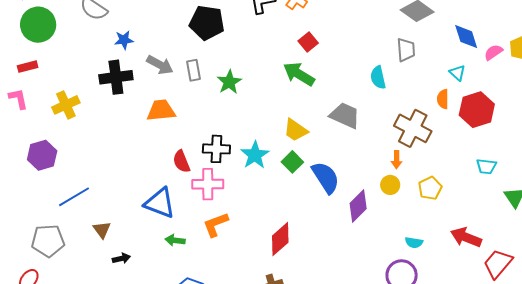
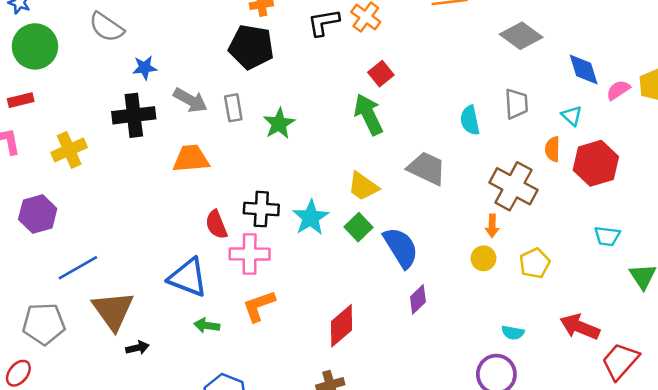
gray trapezoid: (406, 50) -> (516, 104), moved
green arrow: (299, 74) -> (368, 115), turned 32
purple diamond: (358, 206) -> (418, 299), moved, size x0.7
brown triangle: (102, 230) -> (113, 311), size x1.8

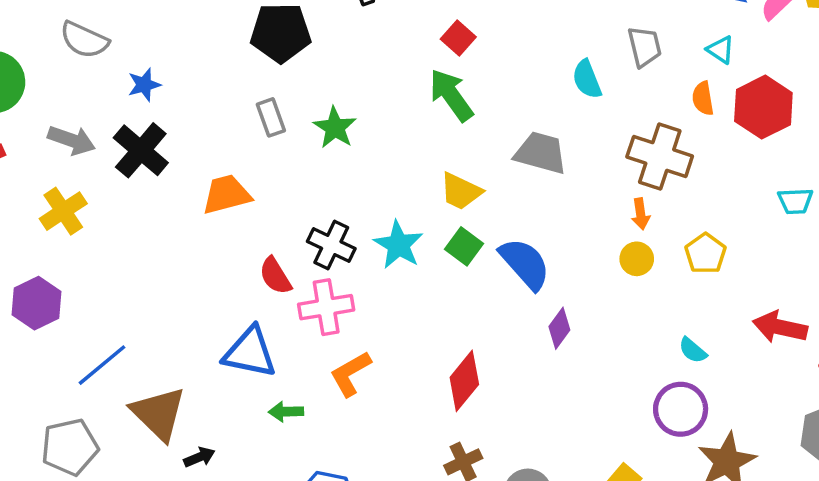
gray arrow: (190, 100) -> (72, 140), moved
black cross: (134, 115) -> (141, 150), turned -33
black cross: (261, 209) -> (331, 245), turned 32
cyan semicircle: (513, 333) -> (693, 350), turned 40

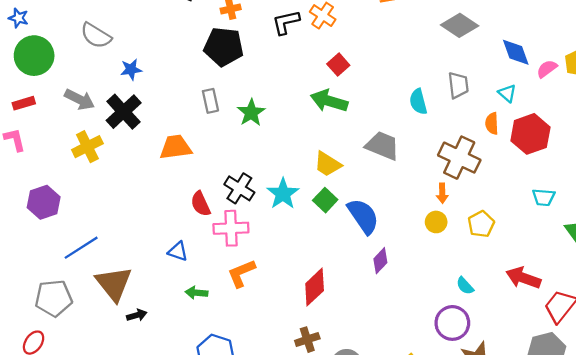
green arrow: (451, 95) -> (329, 101), turned -45
yellow cross: (63, 211) -> (87, 147), moved
blue triangle: (250, 352) -> (178, 251), size x0.6

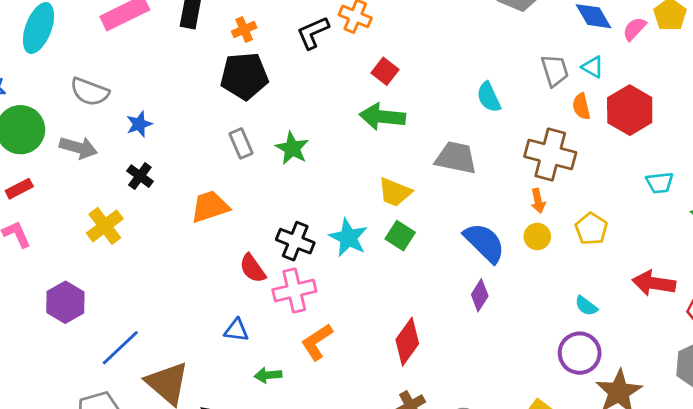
gray trapezoid: (458, 85) -> (555, 71), moved
gray arrow: (80, 100) -> (78, 148), moved
black cross: (124, 112) -> (140, 176), size x0.6
blue semicircle: (363, 216) -> (484, 243), moved

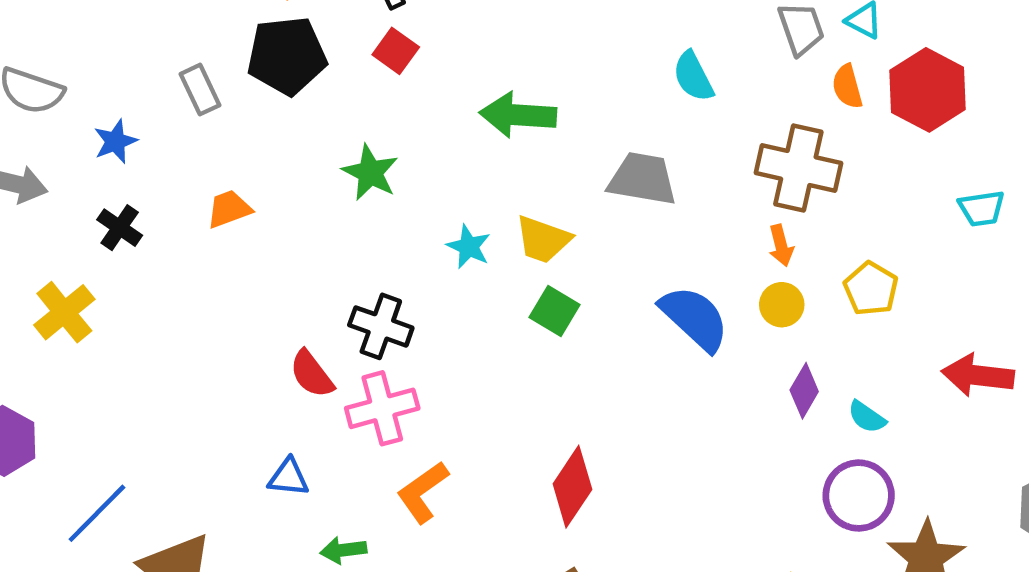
red square: (385, 71) -> (396, 51), moved
gray rectangle: (241, 143) -> (200, 90), moved
orange trapezoid: (210, 207) -> (229, 209), moved, size x0.7
cyan star: (348, 238) -> (469, 247), moved, size x0.7
purple diamond: (480, 295) -> (804, 391), moved

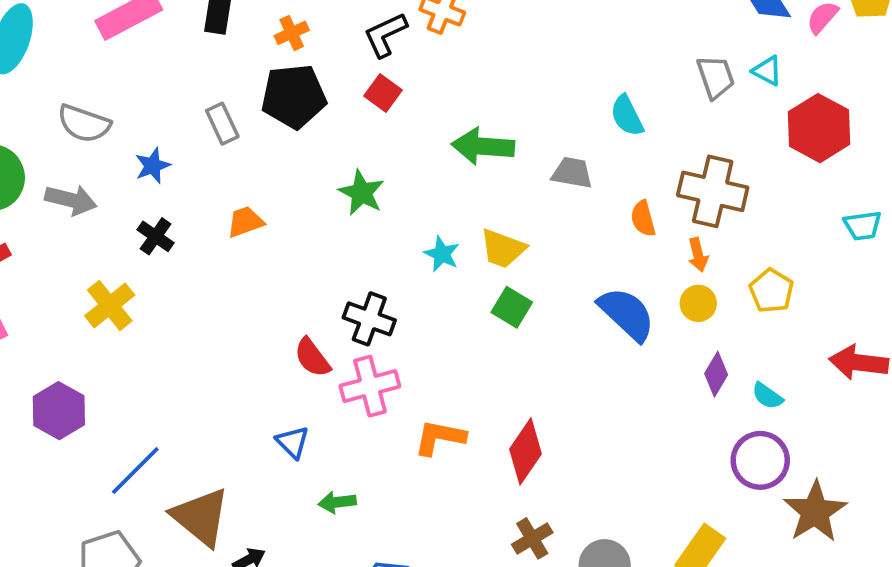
orange semicircle: (847, 86) -> (643, 218), moved
gray trapezoid: (642, 179) -> (572, 173), moved, size x0.7
blue triangle: (288, 477) -> (293, 442), turned 39
orange L-shape: (423, 492) -> (440, 437), moved, turned 46

